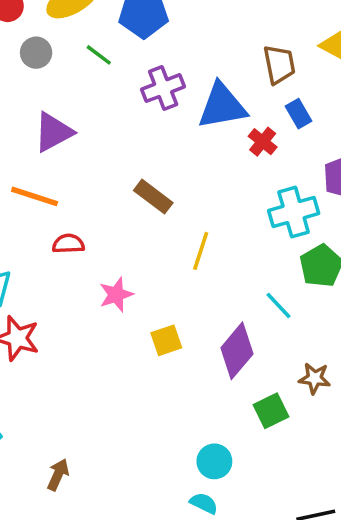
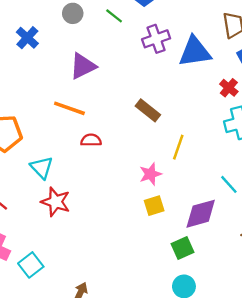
red cross: (263, 142) -> (229, 88), moved
pink star: (116, 295) -> (150, 174), moved
purple diamond: (237, 351) -> (201, 214), turned 33
green square: (271, 411) -> (182, 248), moved

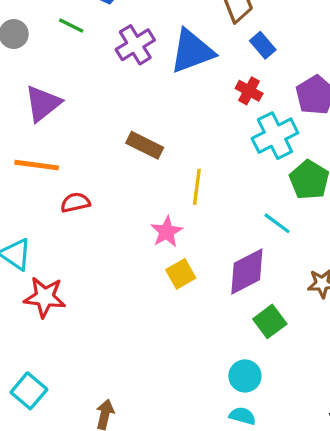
green square: (182, 248) -> (270, 321), moved

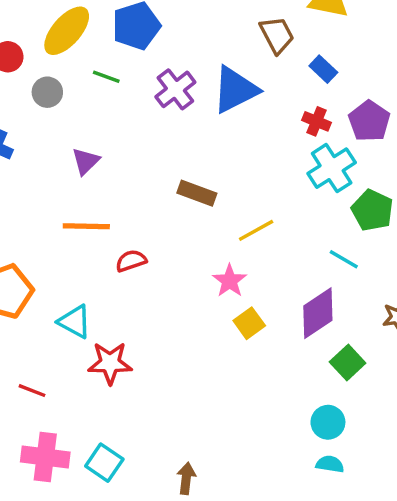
blue rectangle: (263, 45) -> (323, 69), moved
red cross: (249, 91) -> (316, 121), moved
purple triangle: (43, 103) -> (86, 161), size x0.7
yellow line: (197, 187) -> (256, 230), turned 60

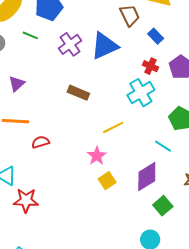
cyan cross: (332, 168) -> (141, 93), moved
brown rectangle: (197, 193) -> (78, 93), moved

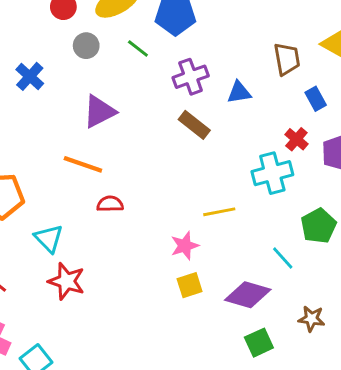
blue triangle: (104, 46) -> (239, 92), size x0.6
purple triangle: (17, 84) -> (99, 112), size x1.4
brown rectangle: (78, 93) -> (194, 125), moved
purple diamond: (147, 176) -> (248, 295), turned 32

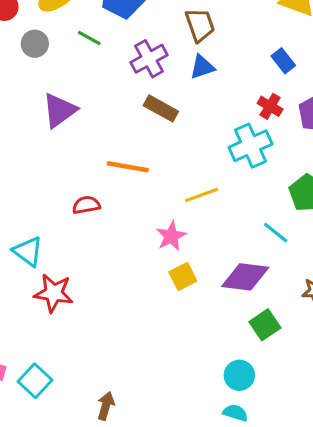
brown trapezoid: (287, 59) -> (200, 25), moved
orange line: (83, 164) -> (128, 167), moved

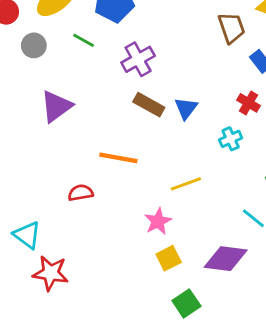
brown trapezoid: (200, 25) -> (232, 28), moved
blue triangle: (202, 67) -> (186, 108), moved, turned -35
cyan cross: (251, 146) -> (231, 139), size x0.6
green square: (265, 325) -> (186, 303), moved

